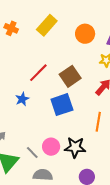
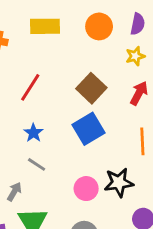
yellow rectangle: (47, 25) -> (45, 26), turned 60
red line: (38, 73) -> (30, 87), moved
gray line: (32, 153) -> (37, 164), moved

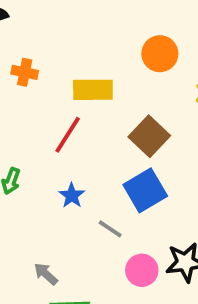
yellow rectangle: (45, 26) -> (93, 90), moved
gray line: (37, 164) -> (110, 229), moved
gray arrow: (14, 192) -> (46, 274), turned -78

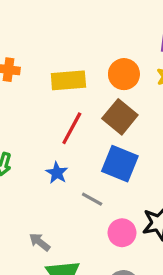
orange circle: (160, 54) -> (124, 74), moved
red line: (68, 135) -> (72, 128), moved
blue square: (145, 190) -> (120, 164), turned -33

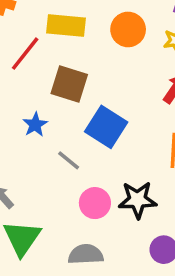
brown square: (120, 117) -> (69, 84), moved, turned -32
red line: (72, 128) -> (25, 54), moved

